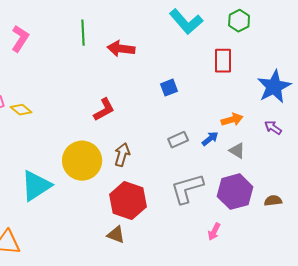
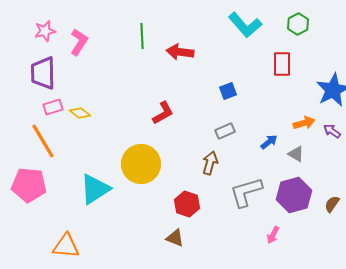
orange arrow: (232, 120) -> (304, 123), moved
gray rectangle: (178, 140) -> (225, 131), moved
brown arrow: (122, 155) -> (210, 163), moved
red hexagon: (128, 201) -> (187, 204), size x0.7
brown semicircle: (273, 201) -> (332, 204), turned -48

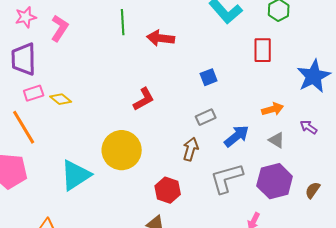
orange arrow: (304, 123) -> (273, 109), moved
purple arrow: (332, 131) -> (309, 127), moved
blue arrow: (269, 142) -> (237, 136), moved, size x1.5

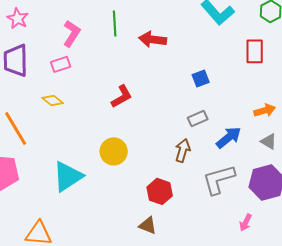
pink star: (26, 17) -> (18, 18), turned -30
pink L-shape: (60, 28) -> (72, 33), moved
pink rectangle: (34, 93) -> (61, 64), moved
red L-shape: (144, 99) -> (122, 96), moved
yellow circle: (122, 150) -> (114, 151), size x0.7

